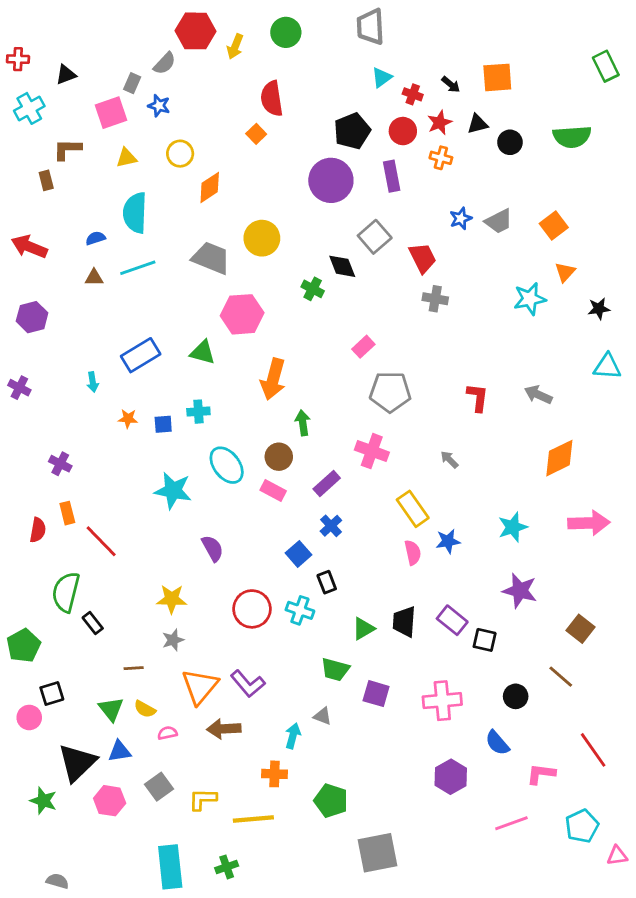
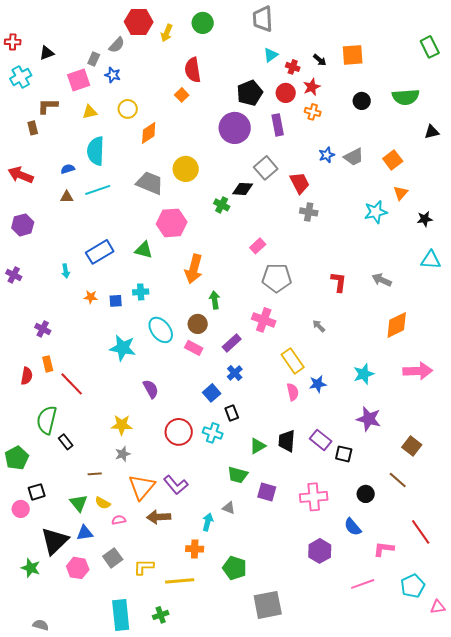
black triangle: (478, 124) -> (432, 132), moved
black diamond: (342, 266) -> (243, 189), turned -65

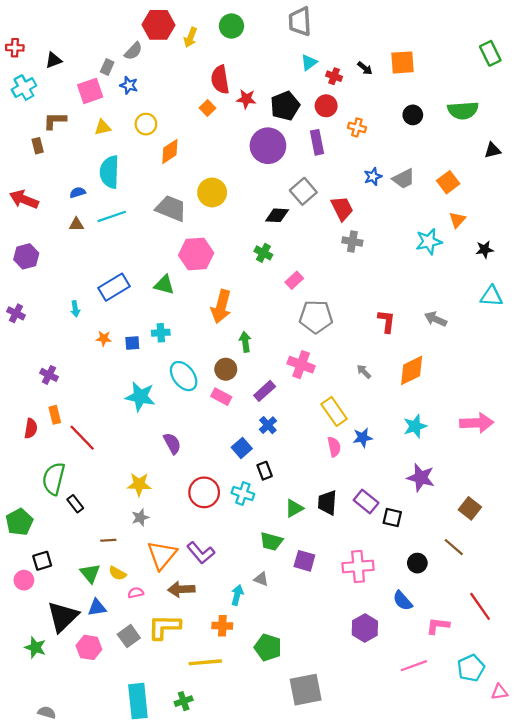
red star: (312, 87) -> (246, 99), moved, turned 30
green cross: (222, 205) -> (263, 253), moved
orange diamond: (397, 325) -> (412, 370), moved
yellow L-shape: (144, 567) -> (164, 627), moved, size x1.4

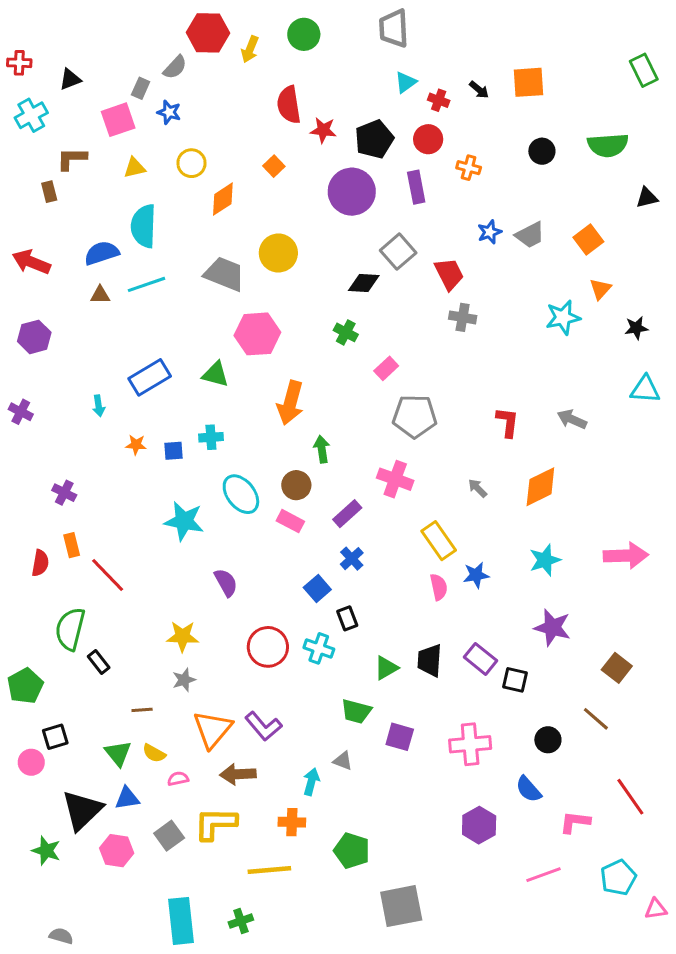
orange square: (208, 108) -> (274, 166), moved
blue semicircle: (78, 192) -> (102, 253), size x1.6

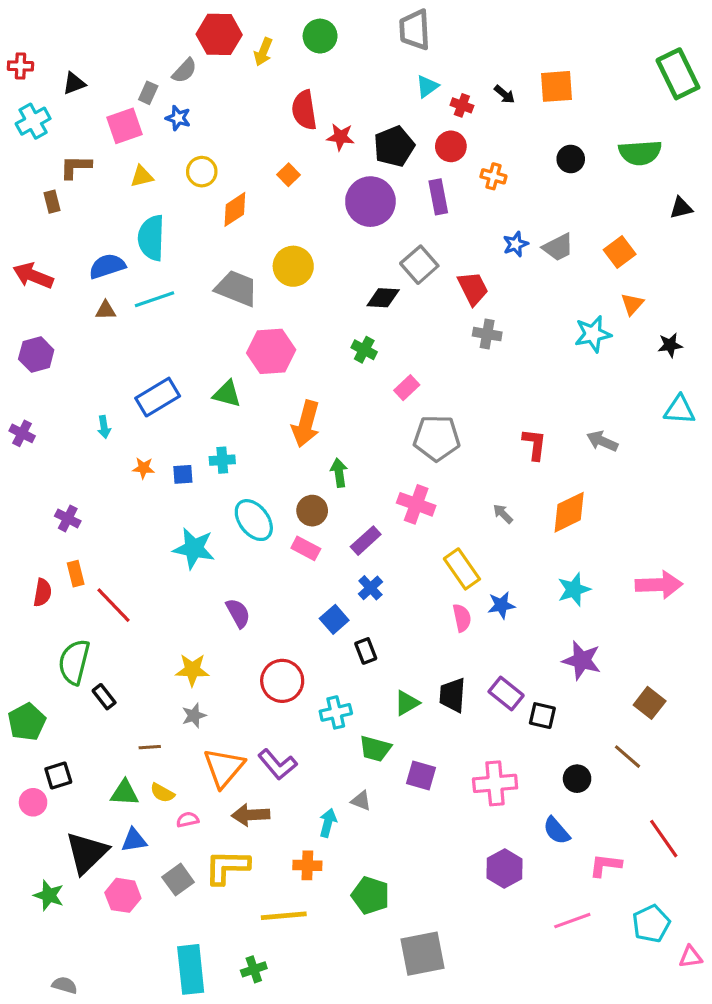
green rectangle: (644, 70) -> (678, 74), size x1.4
cyan cross: (319, 648) -> (336, 712), moved, turned -32
green triangle: (118, 753) -> (125, 793), turned -48

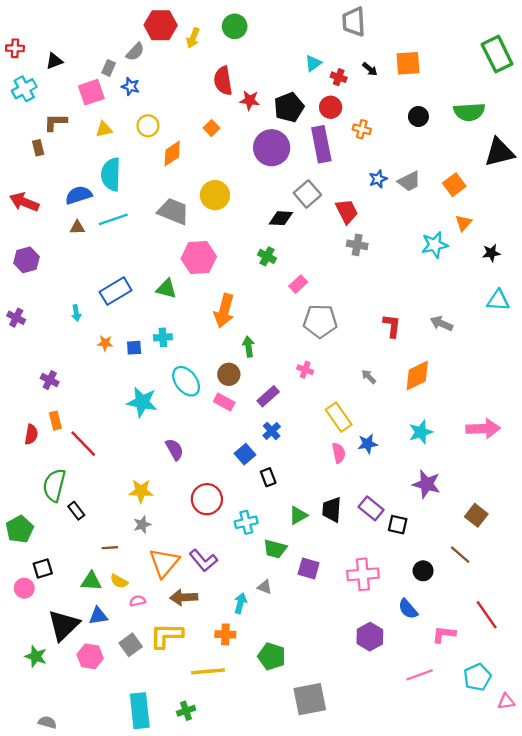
gray trapezoid: (415, 30) -> (354, 22), moved
purple rectangle: (438, 197) -> (321, 144), size x1.4
black triangle: (681, 208) -> (499, 152), size x1.8
pink cross: (416, 504) -> (305, 370), size x0.6

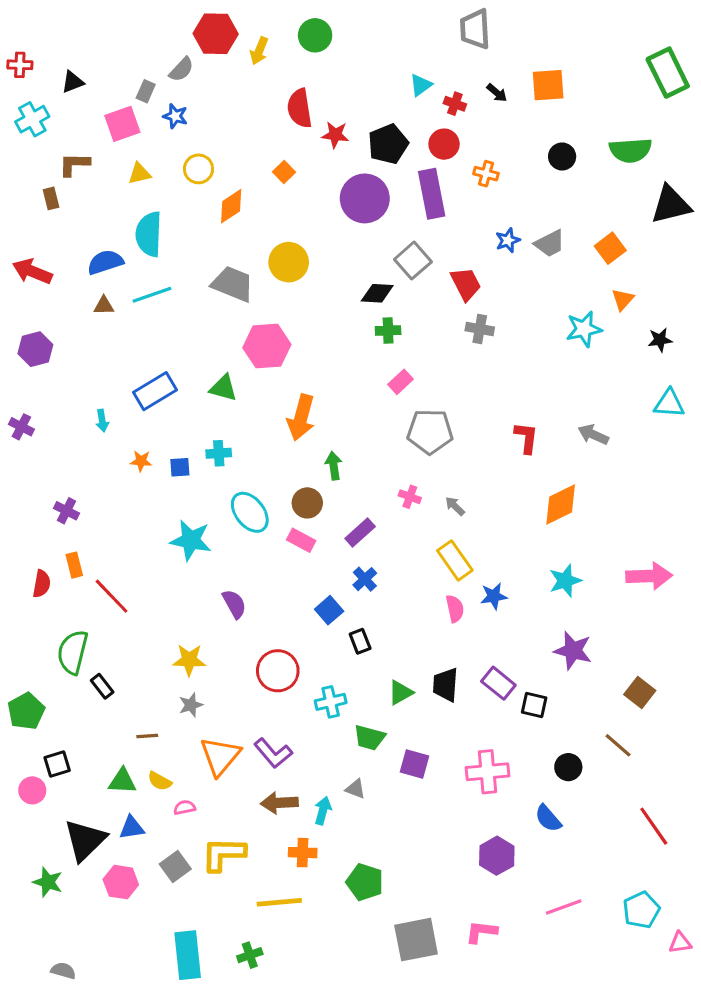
green cross: (267, 256) -> (388, 331), moved, turned -30
gray arrow: (369, 377) -> (455, 506), moved
brown arrow: (184, 597) -> (279, 803), moved
pink L-shape: (444, 634) -> (481, 932), moved

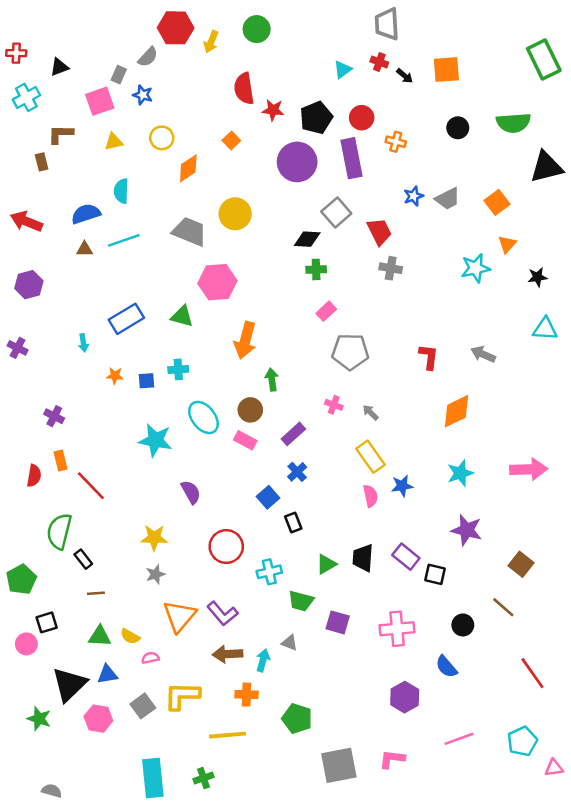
red cross: (455, 104) -> (379, 62), moved
cyan semicircle: (149, 234) -> (121, 191), size x0.7
brown line: (147, 736) -> (96, 593), moved

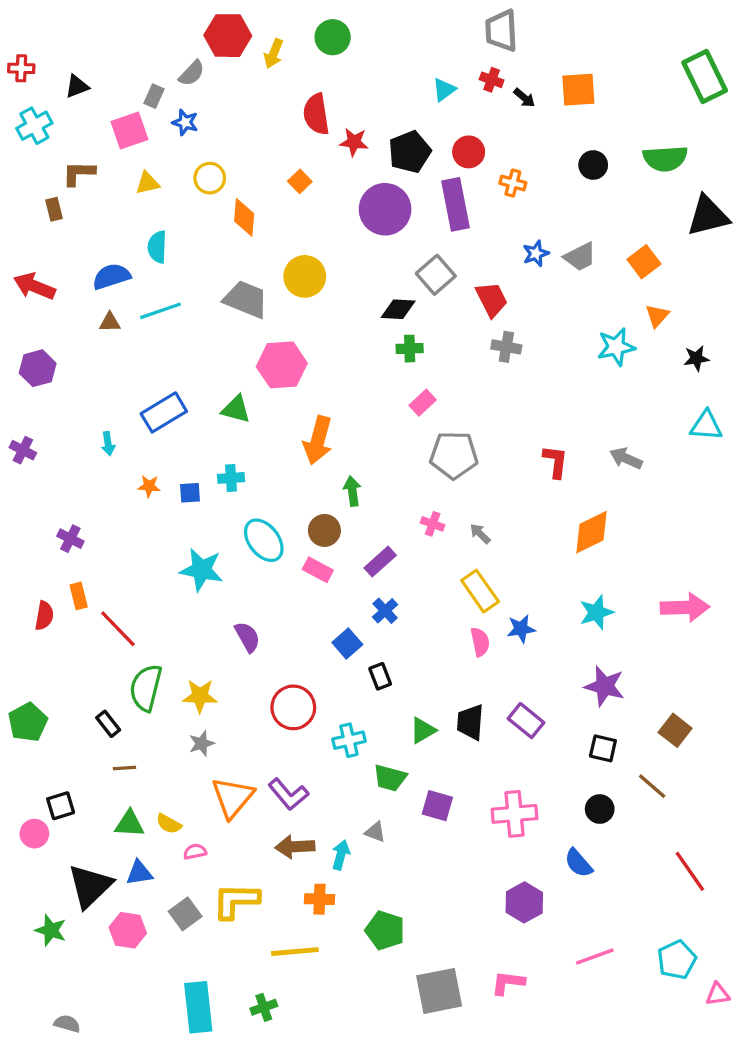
orange diamond: (188, 168) -> (244, 217), turned -52
green semicircle: (59, 531) -> (146, 688), moved
black square: (435, 574) -> (603, 748), moved
green pentagon: (21, 579) -> (28, 722), moved

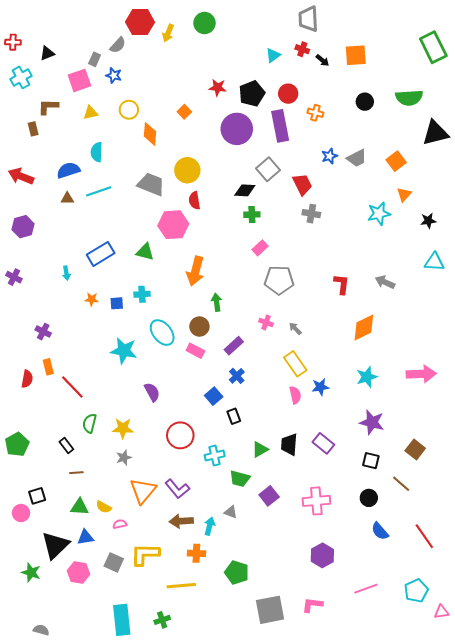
red semicircle: (316, 114) -> (194, 200), moved, size x0.7
green semicircle: (146, 688) -> (90, 423), size x0.7
purple square: (437, 806) -> (269, 496), turned 36
blue semicircle: (578, 863) -> (380, 531), moved
gray square: (185, 914) -> (114, 562), turned -30

